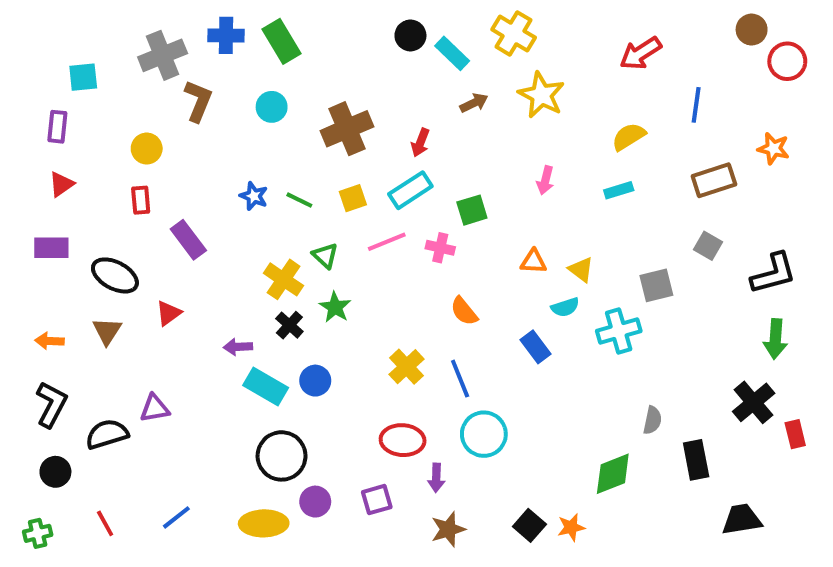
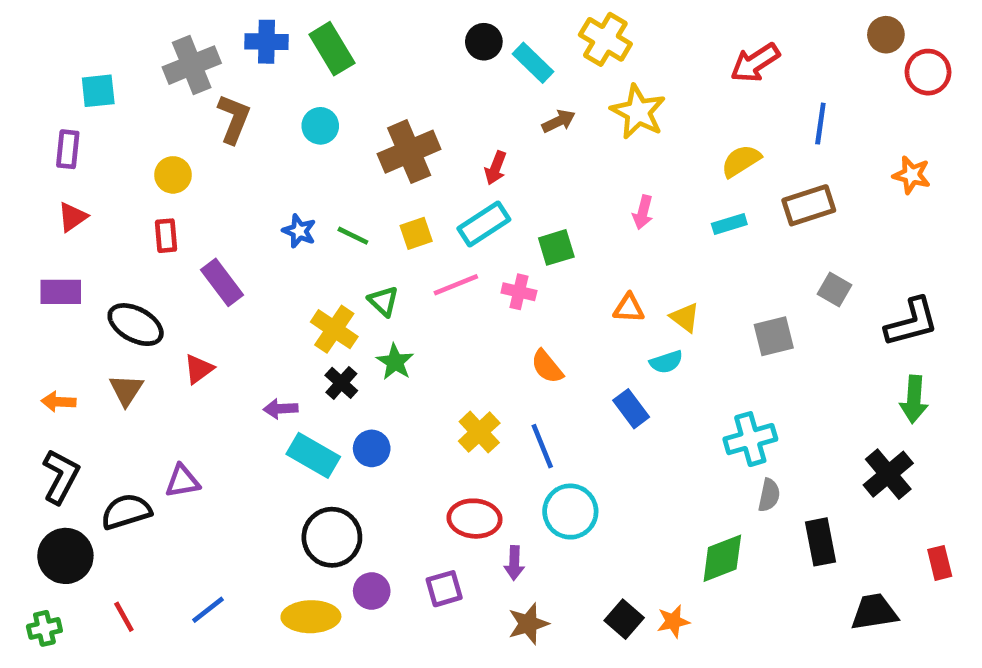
brown rectangle: (714, 180) -> (809, 205), moved
cyan cross: (619, 331) -> (750, 439), moved
red rectangle: (795, 434) -> (940, 563), moved
black circle: (55, 472) -> (65, 556), size x1.5

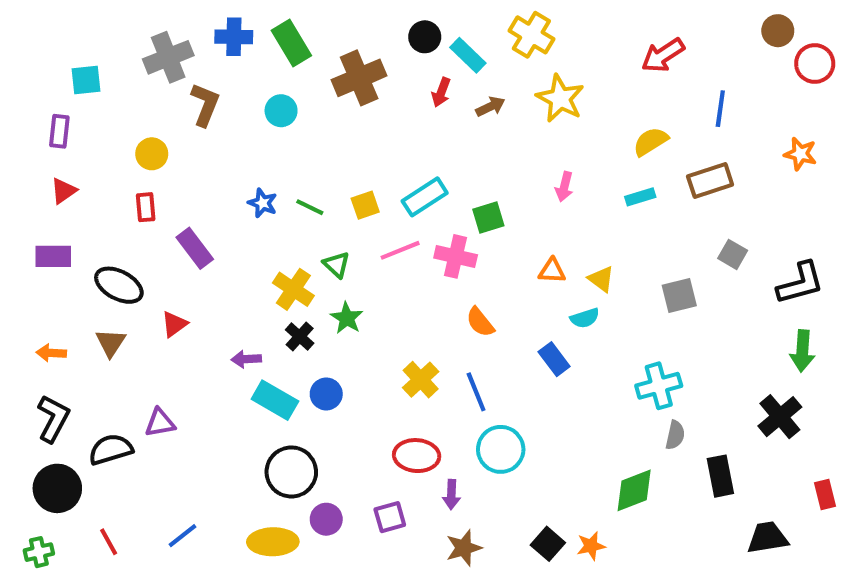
brown cross: (409, 152) -> (359, 78), moved
red arrow: (496, 168) -> (441, 92), moved
pink cross: (519, 292) -> (456, 256), size x1.4

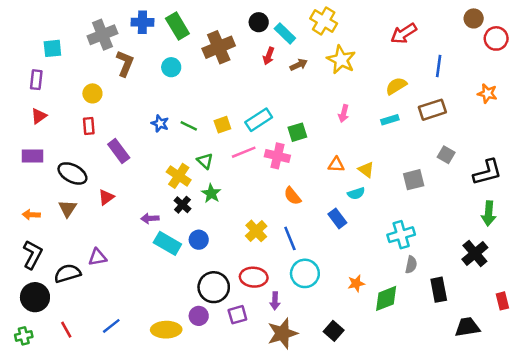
black circle: (291, 472) -> (214, 287), moved
orange star: (591, 546) -> (356, 283), moved
brown star: (464, 548) -> (282, 333), size x1.4

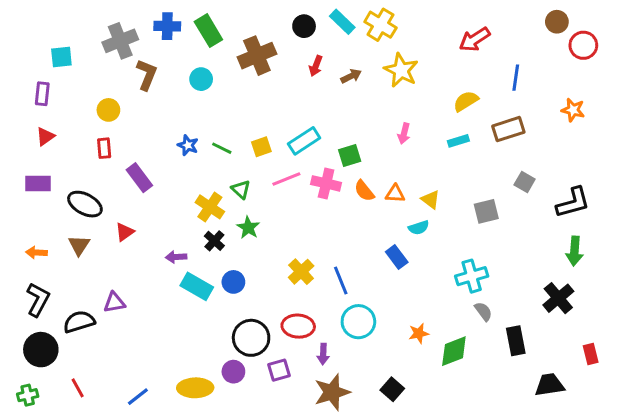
cyan rectangle: (285, 33) -> (342, 22), moved
orange semicircle: (292, 196) -> (364, 191), moved
gray semicircle: (411, 265) -> (483, 311), turned -49
blue line: (111, 326) -> (138, 397), moved

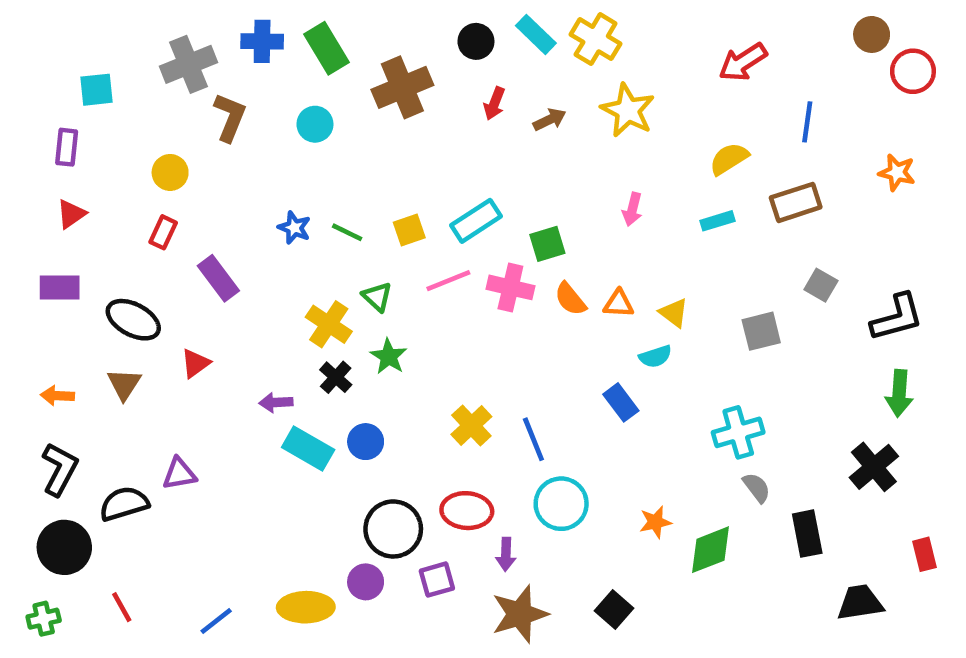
red rectangle: (104, 148) -> (163, 232), turned 30

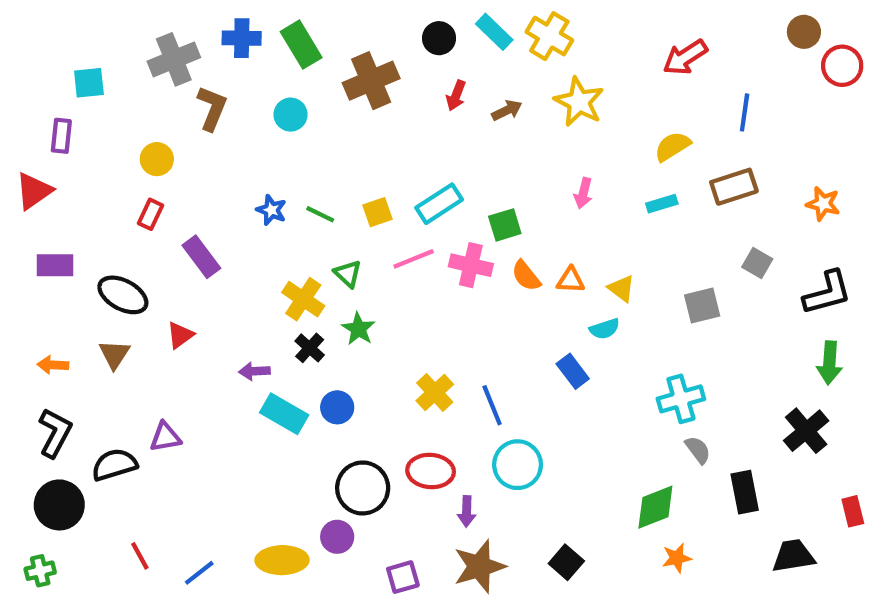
orange star: (897, 172) -> (823, 204), moved
red triangle: (71, 214) -> (34, 191), moved, size x1.4
orange star: (655, 522) -> (677, 558), moved
purple square: (437, 580) -> (403, 577), moved
red line: (122, 607) -> (140, 556), moved

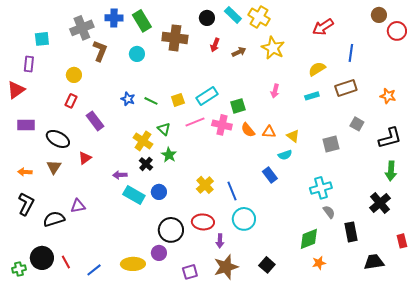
brown cross: (371, 81) -> (175, 38), turned 30
black circle: (59, 505) -> (42, 258), moved

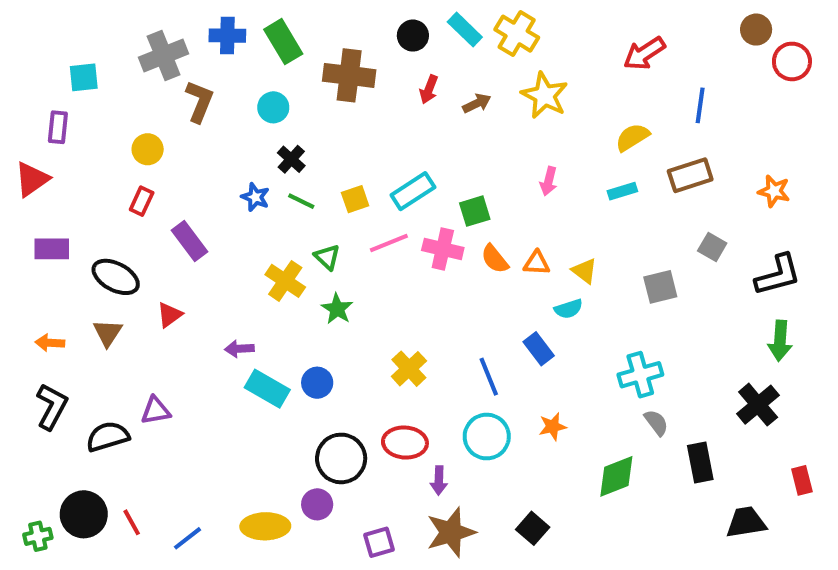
black cross: (146, 164) -> (291, 159), moved
blue line: (232, 191) -> (489, 377), moved
orange star: (319, 263) -> (553, 427), moved

